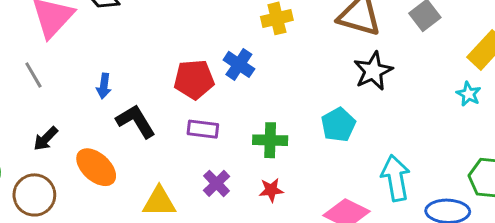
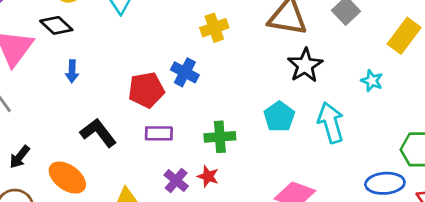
blue arrow: (104, 86) -> (72, 71), moved
cyan star: (469, 94) -> (372, 81), moved
cyan arrow: (396, 178) -> (331, 123), moved
red star: (271, 190) -> (208, 176), moved, turned 30

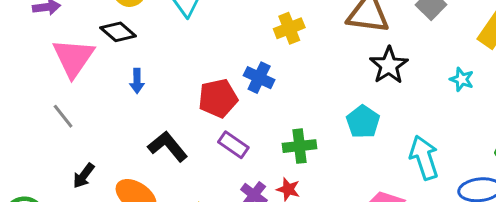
cyan arrow: (331, 123) -> (424, 158), moved
purple rectangle: (159, 133) -> (233, 145), turned 36

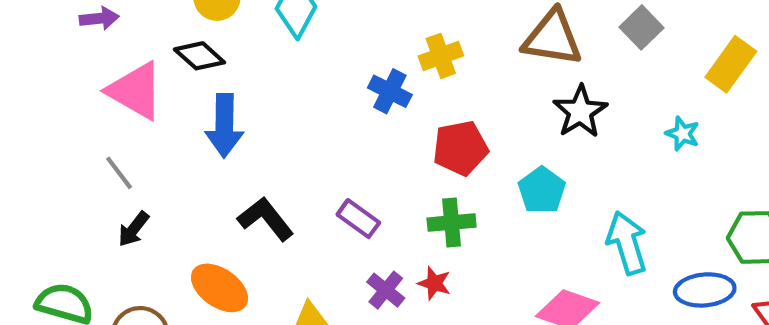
pink triangle: (73, 58) -> (135, 91), turned -36
blue cross: (259, 78) -> (390, 91), moved
blue arrow: (137, 81) -> (224, 126), size x1.8
red pentagon: (218, 98) -> (460, 148), moved
black arrow: (84, 176) -> (134, 229), moved

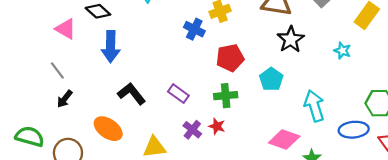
pink triangle: (135, 91) -> (66, 29), size x0.7

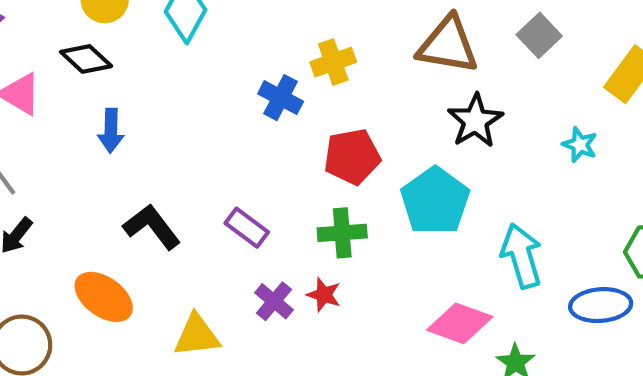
blue arrow: (111, 46) -> (111, 131), size x0.7
cyan pentagon: (271, 79) -> (435, 201), size x1.4

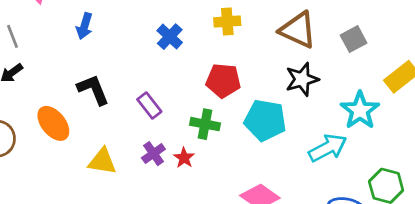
blue cross: (281, 98) -> (170, 37), moved
cyan star: (580, 145) -> (360, 110), size x1.8
cyan pentagon: (435, 201) -> (265, 120), turned 30
cyan arrow: (522, 256) -> (328, 148), moved, turned 63

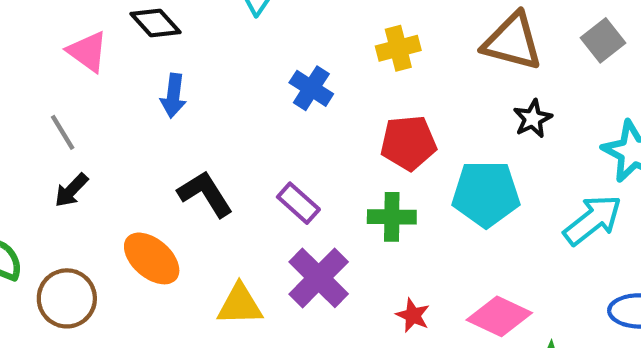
black star: (302, 79) -> (533, 119), size x0.7
purple cross: (153, 154) -> (319, 278), size x1.6
red star: (184, 158) -> (413, 315), moved

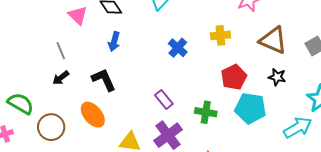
black star: (533, 119) -> (277, 77), turned 30
red pentagon: (408, 143) -> (234, 77), moved, turned -30
black L-shape: (205, 194) -> (104, 80), moved

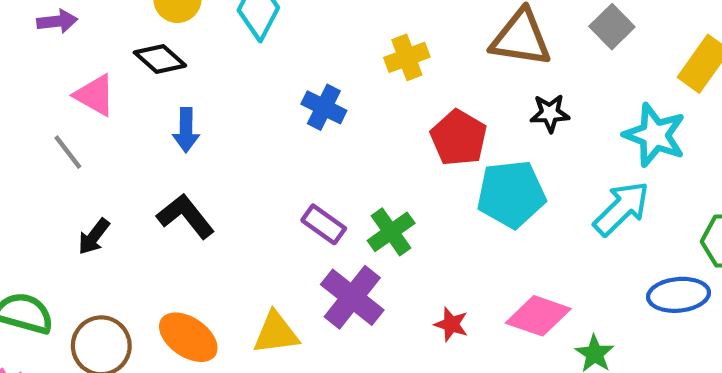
gray line: (61, 51) -> (68, 152), moved
green cross: (206, 112) -> (391, 232), moved, turned -30
orange ellipse: (93, 115) -> (188, 337), moved

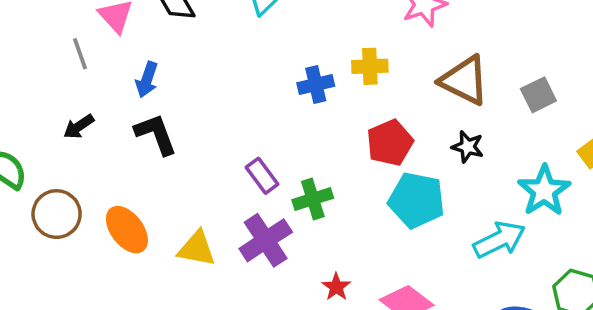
blue cross: (324, 107) -> (316, 85), moved, turned 32
blue arrow: (186, 130) -> (147, 80), moved

